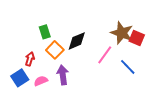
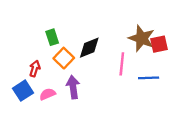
red square: (137, 38) -> (159, 44), turned -35
pink line: (105, 55) -> (122, 64), turned -30
blue line: (128, 67) -> (149, 78), turned -48

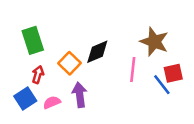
green rectangle: (52, 37) -> (33, 40), moved, size x1.5
red square: (159, 44) -> (173, 73), moved
blue line: (149, 78) -> (162, 85), turned 54

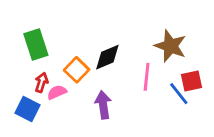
purple arrow: (80, 95) -> (103, 105), moved
blue square: (25, 99) -> (27, 109), turned -30
pink semicircle: (52, 102) -> (57, 92), moved

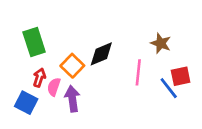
brown star: (170, 46) -> (161, 43), size x0.7
pink semicircle: (57, 92) -> (54, 87), turned -48
purple arrow: (103, 105) -> (72, 99), moved

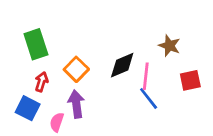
black diamond: (101, 54) -> (122, 65), moved
pink semicircle: (54, 87) -> (57, 122), moved
blue line: (169, 88) -> (149, 98), moved

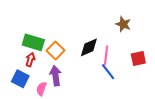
green rectangle: (36, 44) -> (33, 42), moved, turned -55
brown star: (169, 46) -> (123, 24), moved

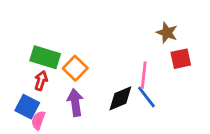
black diamond: (89, 47) -> (120, 98), moved
red square: (138, 59) -> (181, 59), moved
pink semicircle: (41, 89) -> (38, 120), moved

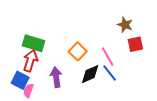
orange square: (75, 68) -> (78, 51), moved
pink line: (144, 75) -> (108, 57), turned -36
red arrow: (41, 81) -> (30, 61), size x1.5

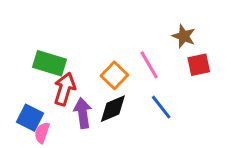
pink line: (108, 57) -> (149, 65), moved
red arrow: (30, 61) -> (65, 89), moved
black diamond: (90, 74) -> (113, 109), moved

